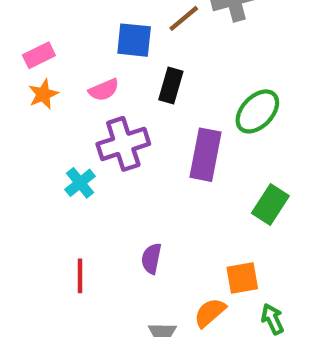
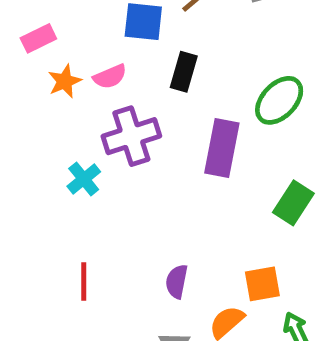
orange star: (43, 94) -> (65, 81), moved
purple semicircle: (151, 259) -> (177, 281), moved

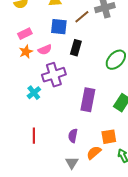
pink rectangle: (38, 38) -> (25, 34), moved
purple rectangle: (222, 148) -> (88, 100), moved

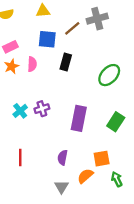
pink semicircle: (45, 50) -> (32, 64), turned -64
purple cross: (54, 75) -> (42, 109), moved, size x0.6

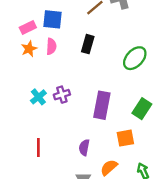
blue square: (47, 39) -> (53, 19), moved
orange square: (102, 159) -> (125, 138), moved

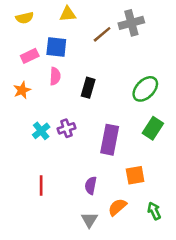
black rectangle: (88, 44) -> (88, 88), moved
orange star: (29, 49) -> (22, 90), moved
green rectangle: (142, 109) -> (153, 128), moved

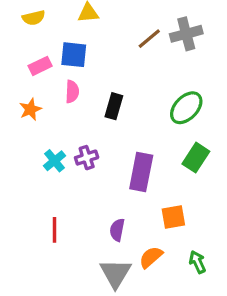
gray cross: (131, 23) -> (186, 34), moved
brown line: (102, 34) -> (149, 39), moved
gray triangle: (89, 220) -> (116, 273), size x1.5

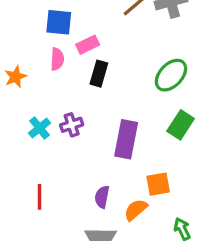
pink rectangle: (40, 66) -> (88, 45), moved
orange semicircle: (151, 257) -> (136, 210), moved

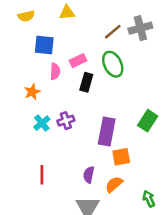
blue square: (59, 22) -> (44, 45), moved
green ellipse: (171, 75) -> (113, 64), moved, turned -70
orange star: (16, 77) -> (32, 92), moved
orange square: (158, 184) -> (121, 157), moved

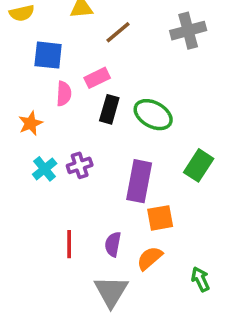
brown line: (113, 32) -> (118, 32), moved
green ellipse: (113, 64) -> (153, 115), moved, turned -35
red line: (42, 175) -> (69, 244), moved

